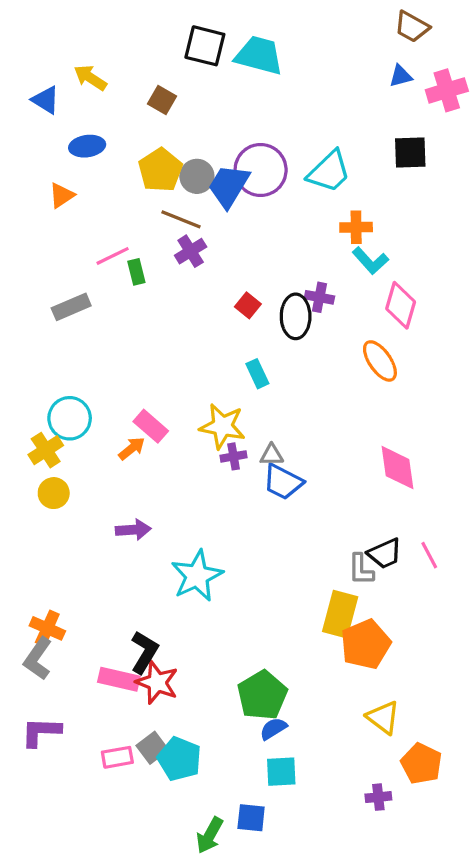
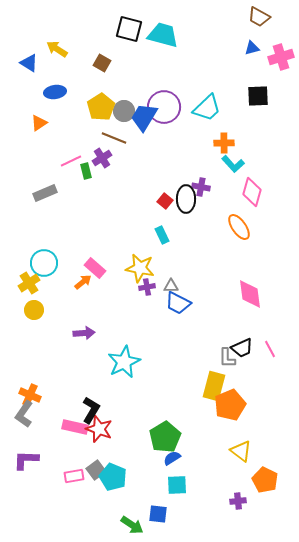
purple cross: (191, 251) -> (102, 158), moved
red square: (248, 305) -> (165, 201), moved
green arrow: (210, 835) -> (132, 525), turned -85

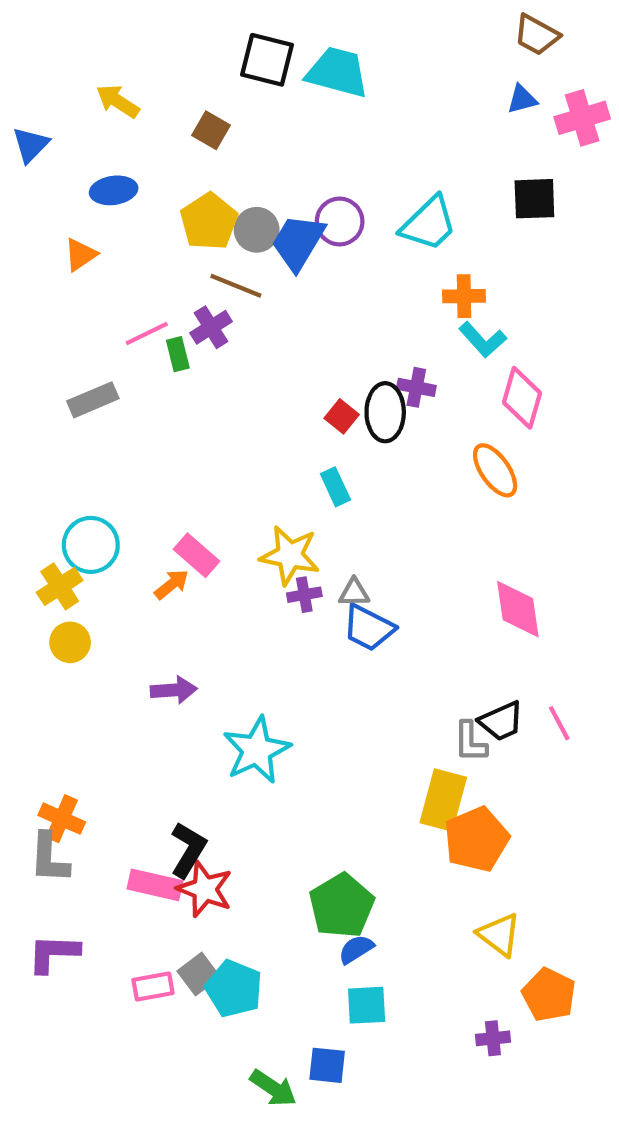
blue triangle: (29, 63) -> (31, 145), moved, turned 42
purple circle: (164, 107) -> (340, 221), size x0.7
gray L-shape: (24, 414) -> (49, 858), turned -32

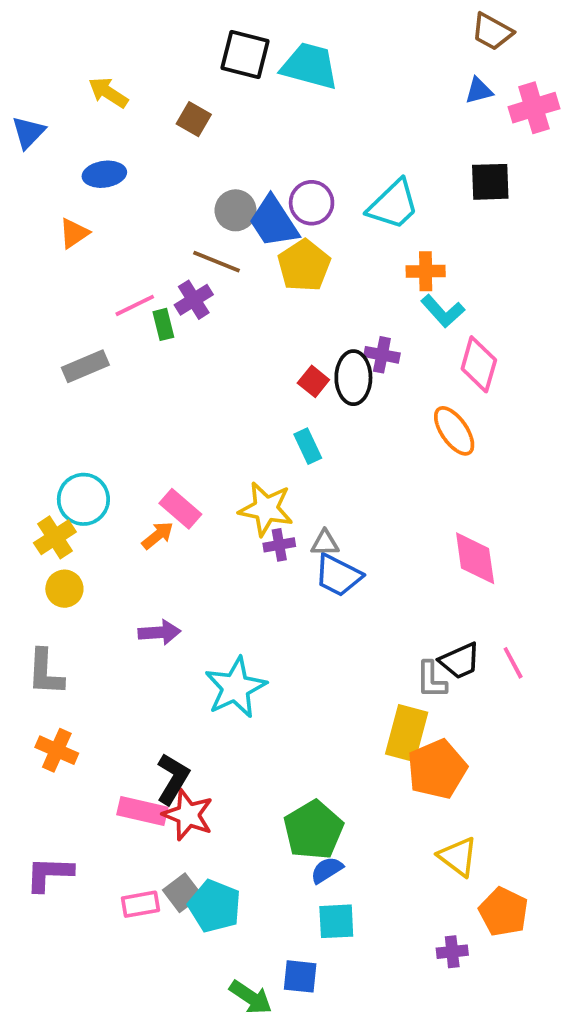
yellow pentagon: (209, 221) -> (304, 265), moved
blue trapezoid: (298, 242) -> (274, 222), turned -64
gray L-shape: (49, 858) -> (45, 672), moved

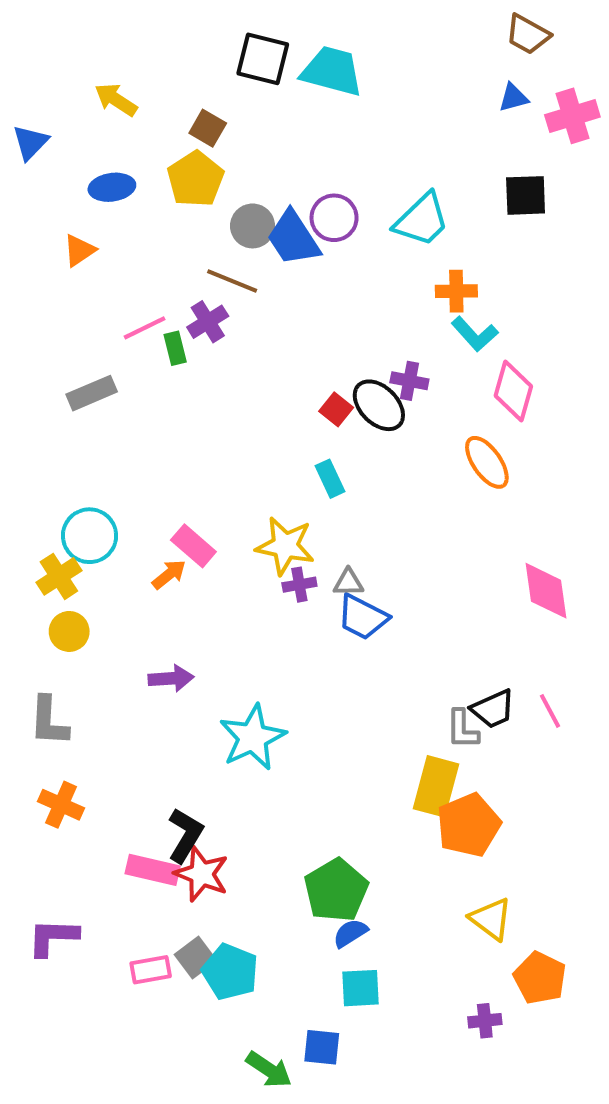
yellow pentagon: (304, 265) -> (195, 179), moved
black ellipse: (353, 378) -> (379, 405), turned -45
pink diamond: (475, 558) -> (546, 591), moved

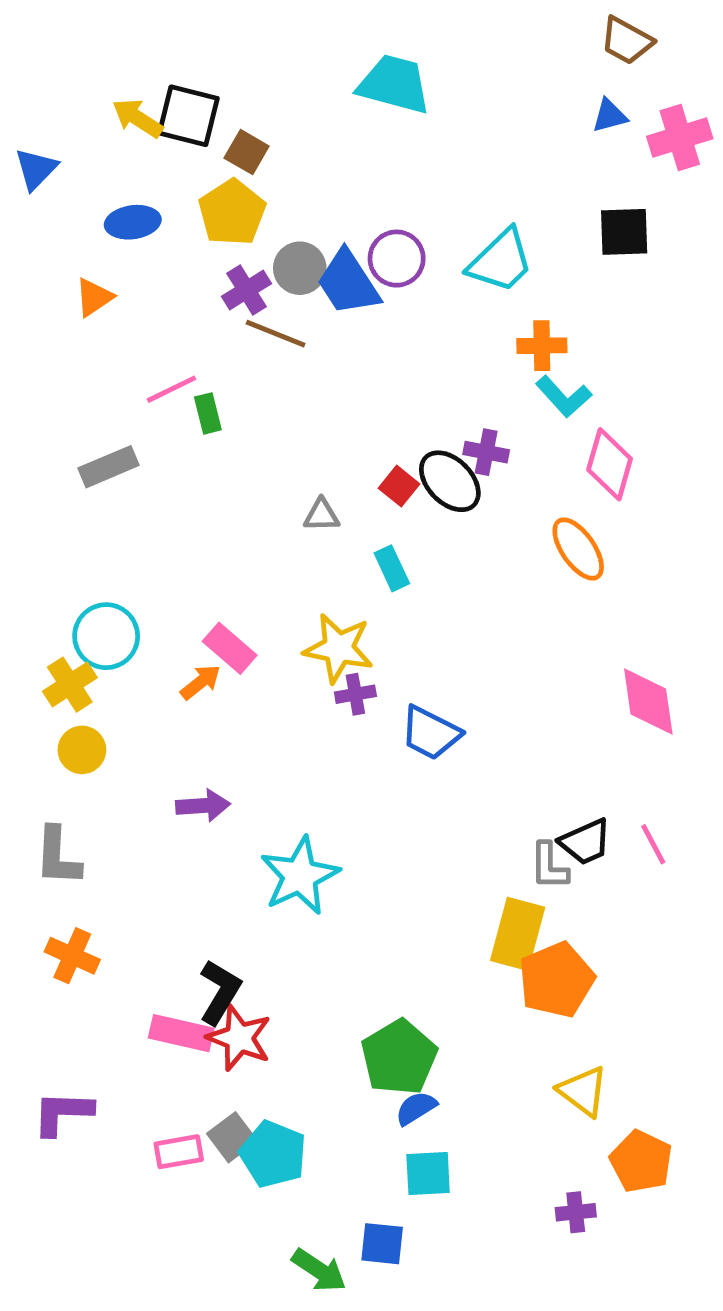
black square: (263, 59) -> (188, 116), moved
purple cross: (208, 322) -> (247, 290), moved
gray triangle: (348, 583) -> (322, 515), moved

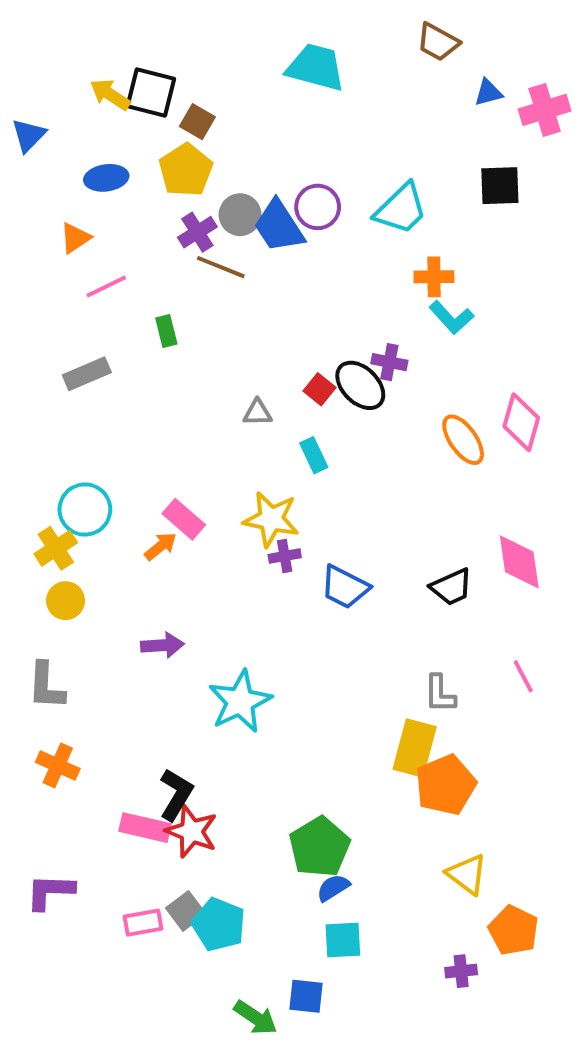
brown trapezoid: (627, 41) -> (438, 42), moved
pink line: (171, 389) -> (106, 286), moved
pink diamond: (610, 464) -> (521, 422), moved
black trapezoid: (585, 842) -> (451, 587), moved

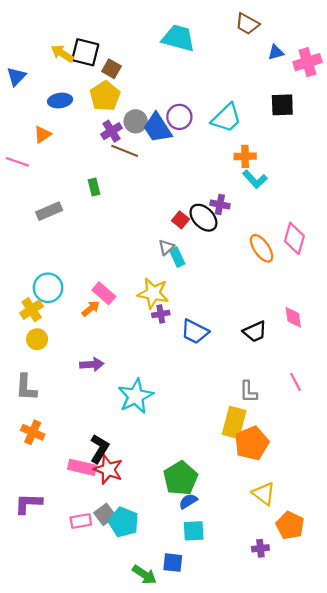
pink line: (106, 286) -> (17, 162), moved, turned 45
gray triangle: (257, 413) -> (166, 247), moved, turned -42
pink diamond: (519, 562) -> (293, 317), size x0.7

